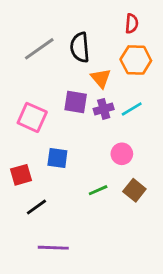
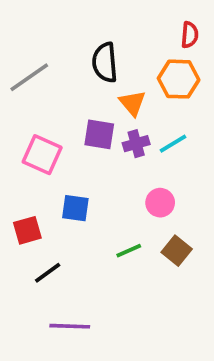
red semicircle: (132, 24) -> (190, 35), moved
gray line: (39, 49) -> (29, 77), moved

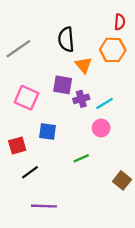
purple cross: (136, 144) -> (81, 99), moved
cyan line: (173, 144) -> (105, 104), moved
brown square: (177, 251) -> (122, 180), moved

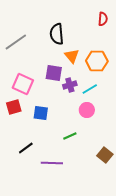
orange hexagon: (113, 50) -> (97, 61), moved
red square: (17, 145) -> (14, 107), moved
purple line: (44, 206) -> (52, 163), moved

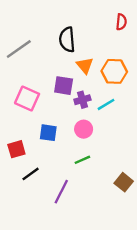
red square: (14, 107) -> (16, 149), moved
pink circle: (87, 110) -> (84, 129), moved
purple line: (52, 163) -> (61, 192), turned -65

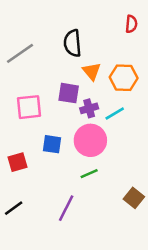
pink square: (27, 99) -> (29, 107), turned -30
pink circle: (84, 129) -> (90, 140), size x1.6
black line: (31, 174) -> (14, 208), moved

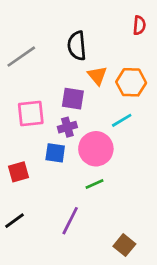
purple cross: (89, 108) -> (67, 127), moved
brown square: (134, 198) -> (124, 245), moved

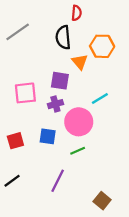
red semicircle: (139, 25) -> (77, 13), moved
gray line: (21, 57) -> (18, 32), moved
orange hexagon: (131, 82) -> (102, 46), moved
blue square: (55, 153) -> (48, 136), moved

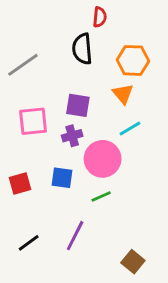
gray line: (18, 32) -> (23, 65), moved
orange triangle: (80, 62) -> (123, 94), moved
black line: (12, 181) -> (29, 243), moved

